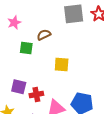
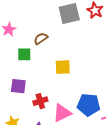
purple square: (19, 87) -> (18, 86), moved

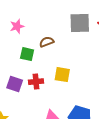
red cross: (40, 101) -> (36, 82), moved

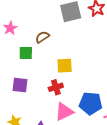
red cross: (36, 82) -> (56, 87), moved

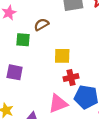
red cross: (56, 87) -> (71, 78), moved

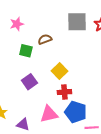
yellow square: (62, 56) -> (59, 71), turned 35
purple square: (15, 72) -> (29, 82), moved, turned 35

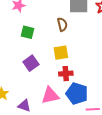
brown semicircle: (45, 39) -> (62, 24), moved, turned 96
yellow square: (59, 71) -> (61, 53), turned 35

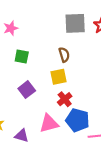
brown semicircle: (62, 24) -> (64, 55), moved
red cross: (66, 74) -> (65, 99), turned -32

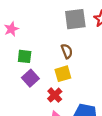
purple square: (27, 90) -> (30, 78), moved
red cross: (65, 99) -> (55, 95), moved

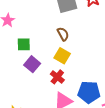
yellow square: (63, 74) -> (62, 56), turned -35

